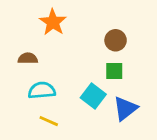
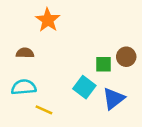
brown circle: (116, 40) -> (126, 57), moved
cyan semicircle: (42, 90) -> (24, 87), moved

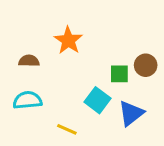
orange star: (48, 20) -> (68, 40), moved
yellow line: (44, 110) -> (67, 129), moved

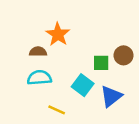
brown semicircle: (29, 61) -> (38, 52), moved
cyan semicircle: (27, 100) -> (39, 78), moved

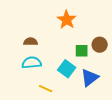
orange star: (58, 34) -> (67, 20), moved

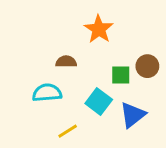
brown semicircle: (31, 42) -> (66, 62), moved
yellow line: (46, 89) -> (68, 131), turned -56

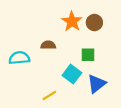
brown circle: (147, 66) -> (94, 23), moved
cyan semicircle: (47, 93) -> (19, 58), moved

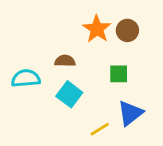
cyan square: (72, 74) -> (69, 94), moved
yellow line: (49, 95) -> (100, 129), moved

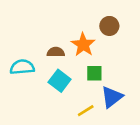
orange star: (97, 29) -> (83, 45), moved
green square: (119, 74) -> (94, 73), moved

